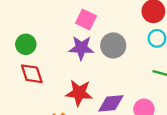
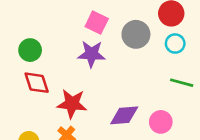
gray circle: (113, 45) -> (136, 34), moved
red star: (79, 93) -> (72, 104), moved

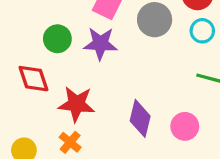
green circle: (30, 50) -> (57, 39), moved
purple diamond: (124, 115) -> (140, 118), turned -72

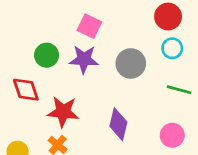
gray circle: (155, 20) -> (131, 63), moved
pink circle: (185, 126) -> (172, 135), moved

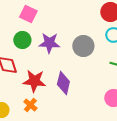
pink square: (89, 26) -> (28, 14), moved
purple diamond: (118, 124) -> (63, 83), moved

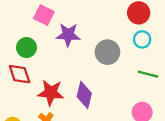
green circle: (22, 40) -> (26, 48), moved
purple star: (49, 43) -> (68, 35), moved

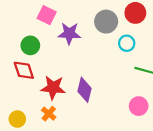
cyan circle: (142, 39) -> (127, 43), moved
gray circle: (107, 52) -> (106, 22), moved

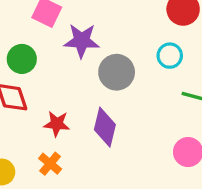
gray circle: (106, 22) -> (117, 72), moved
red star: (53, 88) -> (57, 124), size x0.7

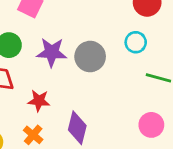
purple star: (82, 41) -> (52, 52), moved
purple diamond: (105, 127) -> (77, 128), moved

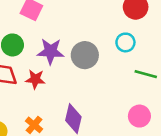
red star: (39, 101) -> (35, 79), moved

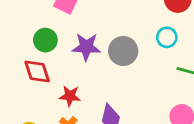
red star: (35, 79) -> (70, 96), moved

